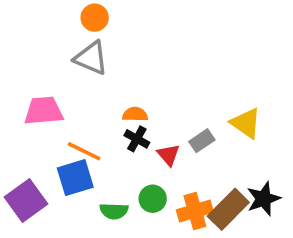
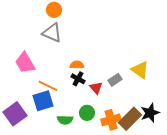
pink trapezoid: (44, 111) -> (25, 63), turned -115

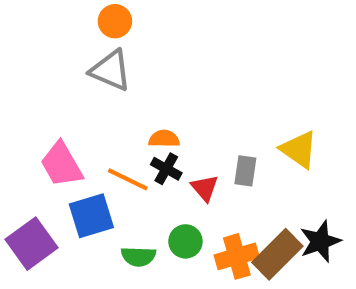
pink trapezoid: (25, 63) -> (61, 164), moved
gray rectangle: (115, 80) -> (245, 171), turned -48
orange line: (48, 86) -> (128, 179), moved

